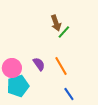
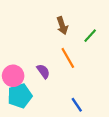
green line: (64, 32) -> (90, 36), moved
orange line: (61, 66) -> (68, 58), moved

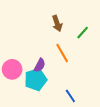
purple semicircle: (43, 71) -> (40, 65), turned 64
cyan pentagon: (20, 96) -> (36, 80), moved

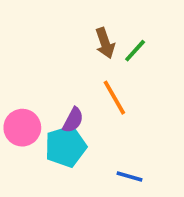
green line: (83, 33) -> (135, 51), moved
blue line: (70, 96) -> (129, 177), turned -40

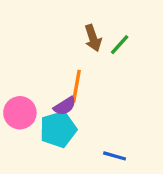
orange line: (114, 98) -> (76, 86), moved, turned 40
purple semicircle: (73, 120) -> (65, 106), turned 30

